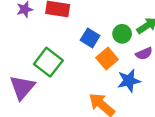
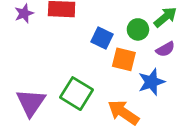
orange square: (107, 59) -> (124, 59), turned -30
green square: (48, 62) -> (76, 94), moved

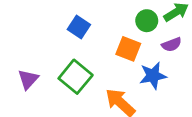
blue square: (102, 38) -> (79, 27), moved
purple triangle: (31, 103) -> (28, 79), size x0.7

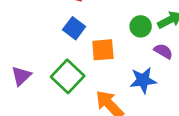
purple semicircle: (172, 45) -> (163, 51), turned -132
orange square: (128, 49) -> (103, 50), moved, turned -30

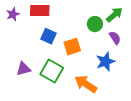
purple semicircle: (163, 51) -> (115, 38), turned 40
purple triangle: (21, 76) -> (23, 69), moved, turned 42

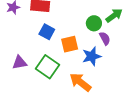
purple semicircle: (115, 38) -> (105, 38), moved
blue star: (105, 62) -> (92, 56), moved

